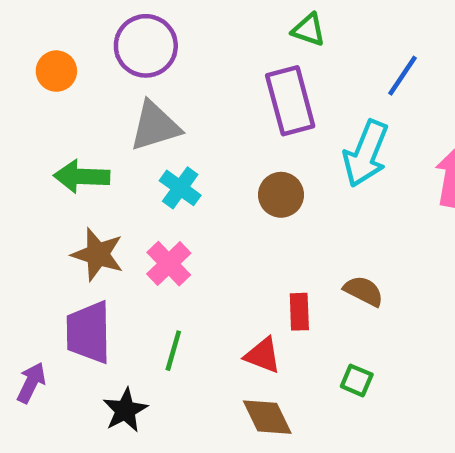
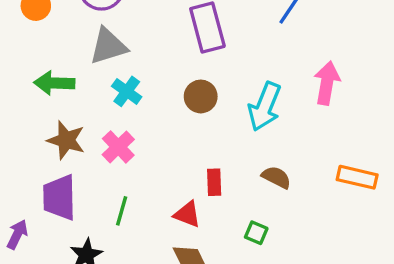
cyan arrow: (366, 154) -> (265, 107), moved
brown semicircle: (364, 291) -> (276, 177), moved

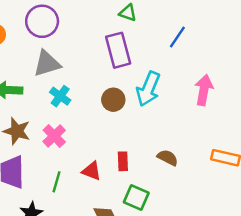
cyan arrow: (265, 107) -> (148, 89), moved
red triangle: (187, 214) -> (92, 171), moved
green square: (256, 233) -> (136, 197), moved, size x1.5

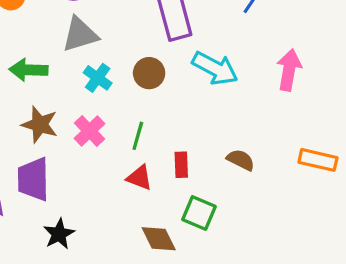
cyan arrow: (148, 89) -> (215, 68), turned -84
brown circle: (113, 100) -> (149, 73), moved
green line: (57, 182) -> (138, 136), moved

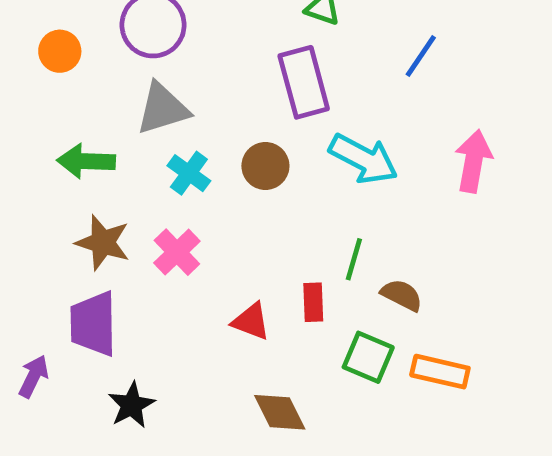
green line: (138, 136) -> (354, 259), moved
orange rectangle: (318, 160) -> (440, 372), moved
green square: (199, 213) -> (368, 357), moved

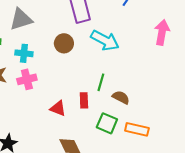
pink arrow: (473, 161) -> (162, 32), moved
cyan cross: (189, 173) -> (24, 53), moved, turned -30
pink cross: (177, 252) -> (27, 79), turned 30

